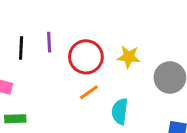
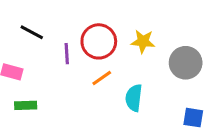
purple line: (49, 42) -> (67, 54), moved
black line: (21, 48) -> (32, 32), turned -65

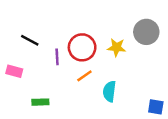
gray circle: (186, 63) -> (146, 32), moved
green rectangle: (26, 105) -> (40, 102), moved

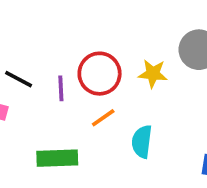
black line: (30, 40) -> (19, 79), moved
green rectangle: (40, 102) -> (57, 158), moved, size x1.5

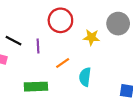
red circle: (100, 74) -> (60, 20), moved

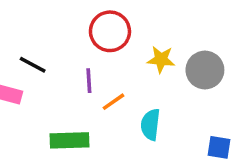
gray circle: (118, 24) -> (205, 70), moved
purple line: (38, 46) -> (89, 81), moved

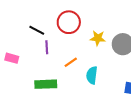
black line: (33, 65) -> (37, 30), moved
purple line: (89, 81) -> (47, 47), moved

